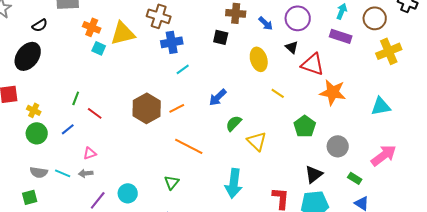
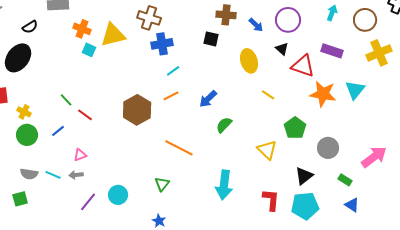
purple rectangle: (341, 36) -> (332, 51), moved
green line: (76, 98) -> (66, 100), turned -64
cyan triangle: (381, 106) -> (355, 90), moved, turned -40
orange line: (177, 108) -> (171, 96), moved
yellow triangle: (257, 141) -> (267, 150), moved

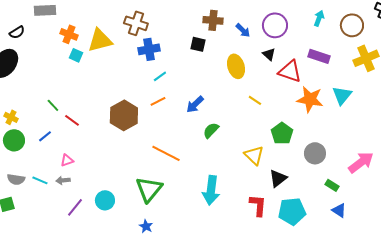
black triangle: (304, 176) -> (278, 178), moved
green triangle: (162, 184) -> (149, 189), size x1.8

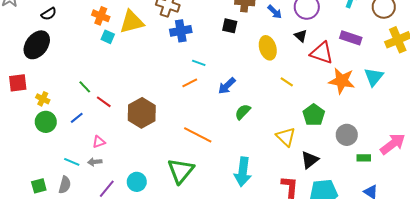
cyan line: (160, 76) -> (199, 63), moved, turned 56
brown hexagon: (124, 115) -> (142, 113), moved
gray semicircle: (16, 179) -> (65, 185), moved, turned -84
green rectangle: (332, 185) -> (364, 158), moved, turned -32

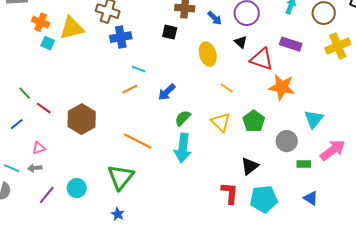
cyan triangle: (374, 77) -> (314, 119), moved
yellow triangle: (286, 137) -> (221, 122), moved
cyan arrow: (243, 172) -> (183, 148), moved

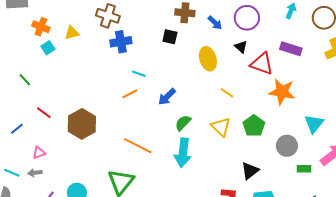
yellow triangle: (72, 28) -> (72, 33), size x0.6
cyan square: (48, 43) -> (48, 48), turned 32
green line: (25, 93) -> (25, 80), moved

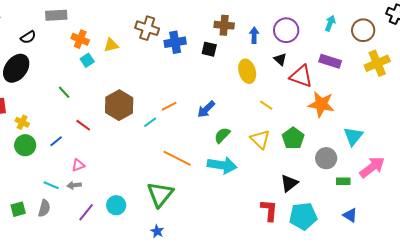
blue arrow: (215, 23) -> (254, 35), turned -133
blue cross: (121, 42) -> (175, 42), moved
cyan line: (139, 74) -> (150, 122), moved, turned -56
brown hexagon: (82, 124) -> (119, 105), moved
cyan arrow: (183, 153) -> (222, 165), turned -88

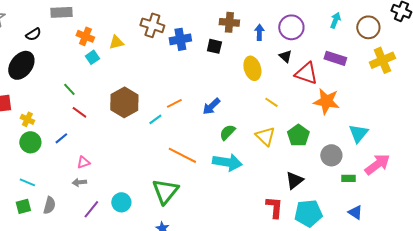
red line: (83, 125) -> (79, 112), moved
cyan line: (51, 185) -> (27, 182), moved

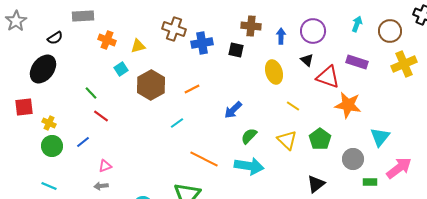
cyan square: (92, 57) -> (121, 69), moved
brown hexagon: (124, 102) -> (151, 85), moved
orange line: (174, 103) -> (192, 89), moved

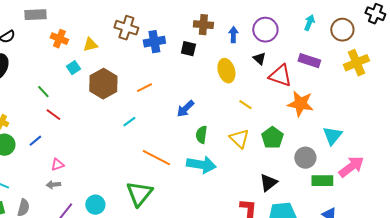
green semicircle: (249, 136) -> (201, 135), turned -36
green rectangle: (370, 182) -> (322, 181), size x1.5

